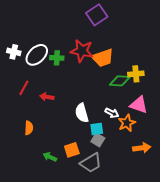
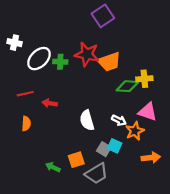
white cross: (14, 52) -> (15, 43), moved
red line: (24, 88) -> (25, 94), turned 49
orange semicircle: (29, 128) -> (26, 123), moved
cyan square: (97, 129) -> (115, 146), moved, turned 32

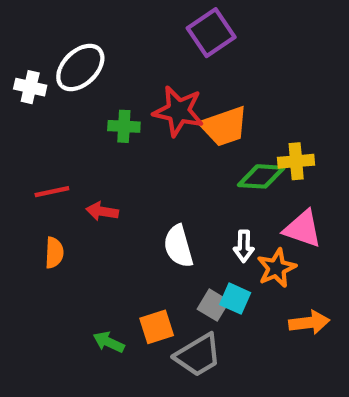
white ellipse: (39, 59) -> (80, 67), moved
white arrow: (119, 120) -> (244, 246), turned 64

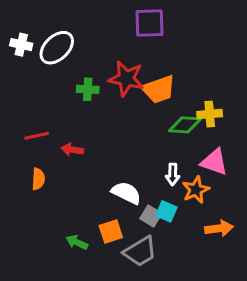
purple square: (211, 33) -> (149, 23), turned 32
white cross: (30, 87) -> (21, 45), moved
white semicircle: (178, 246) -> (126, 193), moved, turned 132

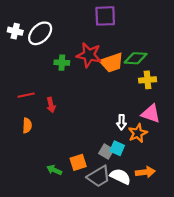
green diamond: (185, 125) -> (136, 58), moved
red arrow: (72, 150) -> (51, 105), turned -112
white semicircle: (126, 193) -> (120, 176), moved
orange arrow: (219, 228) -> (145, 172), moved

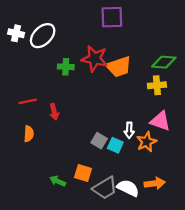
green diamond: (136, 58) -> (164, 62), moved
cyan square: (117, 148) -> (115, 145), moved
gray square: (106, 152) -> (99, 141), moved
orange square: (78, 162) -> (83, 173), turned 35

